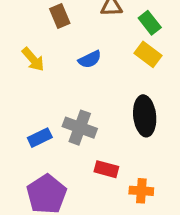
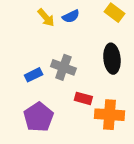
yellow arrow: (33, 59) -> (46, 18), moved
orange cross: (141, 191) -> (109, 115), size x1.6

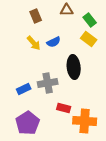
black ellipse: (112, 59) -> (74, 67), moved
gray cross: (63, 67) -> (48, 83), turned -30

